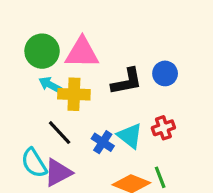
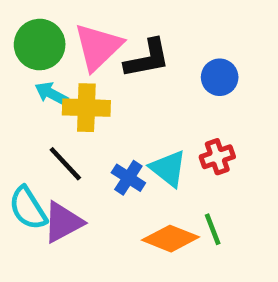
pink triangle: (82, 53) -> (98, 47), turned -45
black L-shape: (127, 81) -> (147, 59), moved

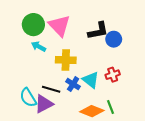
pink triangle: (98, 47) -> (59, 26), turned -30
black L-shape: (147, 59) -> (98, 31), moved
yellow cross: (86, 108) -> (66, 60), moved
black line: (65, 164) -> (51, 89), moved, turned -30

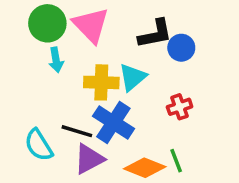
cyan arrow: (39, 46) -> (56, 60), turned -128
cyan triangle: (91, 80) -> (133, 77), moved, turned 42
blue cross: (73, 84) -> (113, 122), size x1.6
purple triangle: (44, 104) -> (89, 159), moved

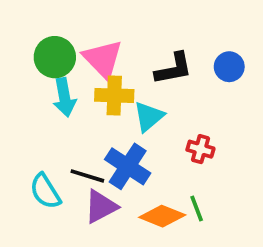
blue circle: (181, 48) -> (229, 67), moved
cyan arrow: (56, 60) -> (64, 97), size x1.4
yellow cross: (101, 82) -> (114, 95), moved
red cross: (180, 107) -> (200, 149), turned 35

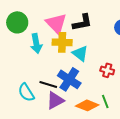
green circle: (55, 57) -> (17, 22), moved
black L-shape: (174, 69) -> (82, 22), moved
cyan triangle: (149, 117) -> (80, 53), turned -42

